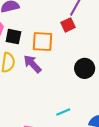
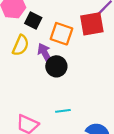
red square: (68, 25) -> (92, 24), size x1.6
black circle: (85, 68) -> (56, 66), moved

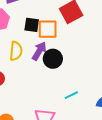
black square: (33, 21) -> (32, 25), moved
purple arrow: (45, 54) -> (39, 51), turned 78

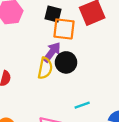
black square: (32, 25) -> (53, 14), moved
yellow semicircle: (16, 51) -> (45, 68), moved

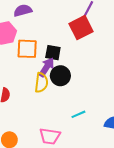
black square: (53, 14) -> (53, 53), moved
orange square: (64, 29) -> (27, 49), moved

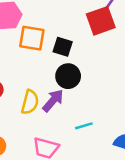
purple arrow: (47, 67) -> (53, 101), moved
yellow semicircle: (41, 83) -> (30, 102), moved

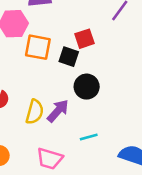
red square: (101, 21) -> (85, 39), moved, size x0.7
black circle: (68, 76) -> (87, 87), moved

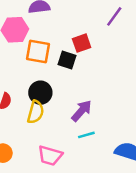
black circle: (87, 87) -> (40, 93), moved
purple arrow: (58, 111) -> (82, 111), moved

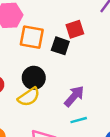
yellow semicircle: (36, 112) -> (29, 97), turned 40

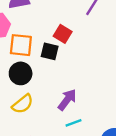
red square: (75, 29) -> (63, 34), turned -36
black circle: (34, 78) -> (21, 73), moved

